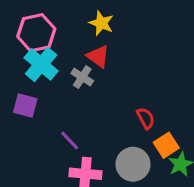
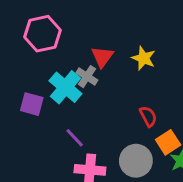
yellow star: (101, 23) -> (144, 58), moved
red triangle: (98, 56) -> (102, 57), turned 30
cyan cross: (41, 64) -> (65, 87), moved

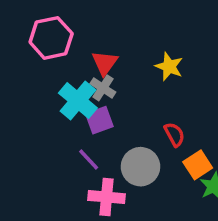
red triangle: (102, 57) -> (105, 63), moved
purple square: (32, 104) -> (99, 120), moved, turned -35
gray circle: (136, 161) -> (140, 167), moved

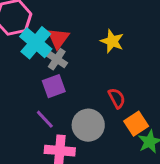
cyan cross: (78, 100) -> (36, 43), moved

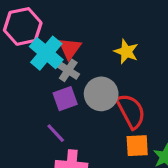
red semicircle: (117, 98) -> (131, 111), size x1.6
orange square: (136, 124) -> (137, 146), moved, turned 30
gray circle: (88, 125) -> (101, 94), moved

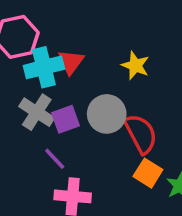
cyan cross: (46, 53) -> (44, 67), turned 36
gray cross: (68, 70) -> (37, 112), moved, size x1.4
orange square: (137, 146) -> (148, 173), turned 35

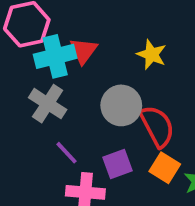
purple square: (65, 119) -> (117, 164), moved

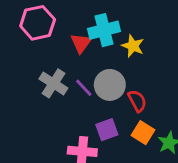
cyan cross: (55, 56) -> (104, 30), moved
red semicircle: (157, 126) -> (137, 101), size x0.7
purple line: (66, 153) -> (84, 88), moved

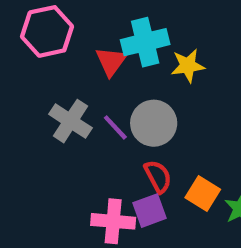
yellow star: (133, 46) -> (188, 66), turned -30
red semicircle: (137, 101) -> (158, 176), moved
purple square: (107, 130) -> (149, 211), moved

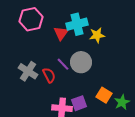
gray cross: (70, 121) -> (28, 71), moved
red semicircle: (158, 176) -> (49, 75), moved

